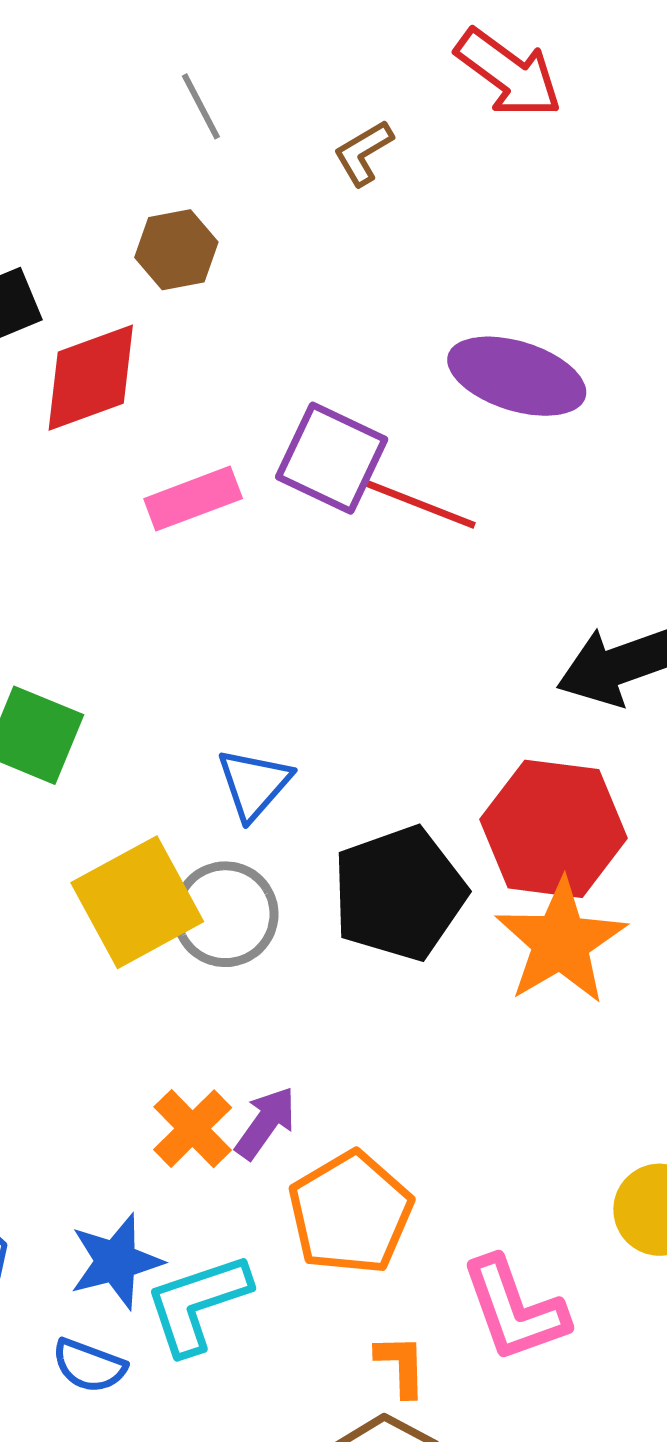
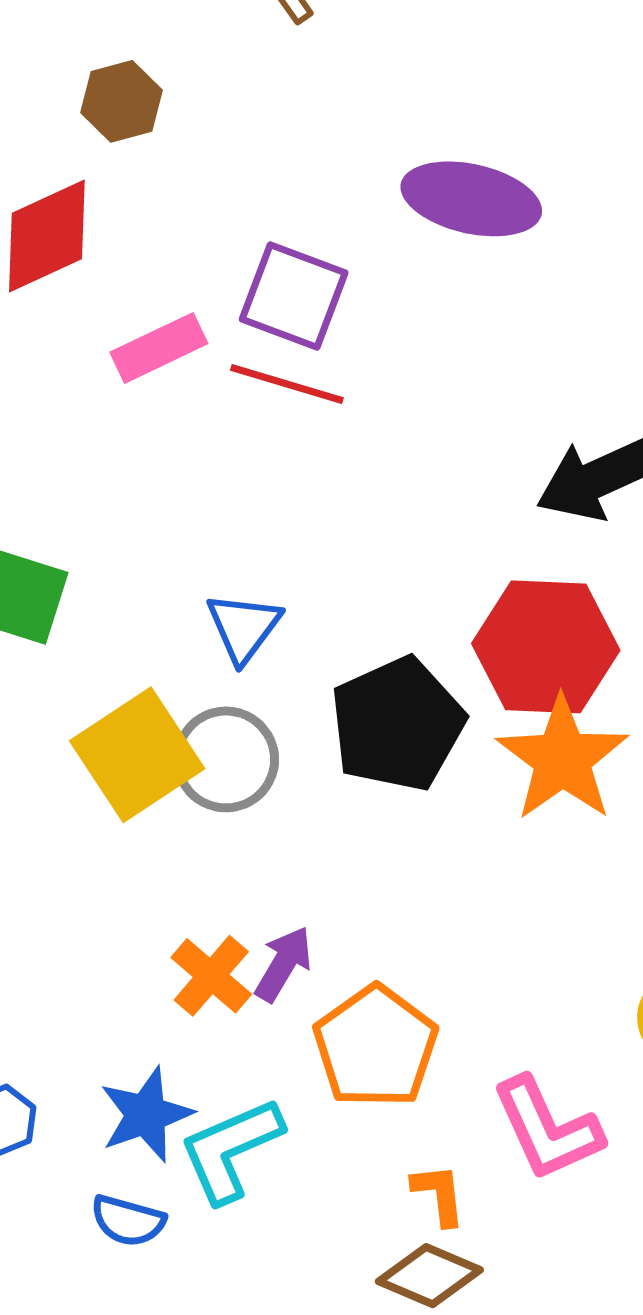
red line: (420, 504) -> (287, 384), moved

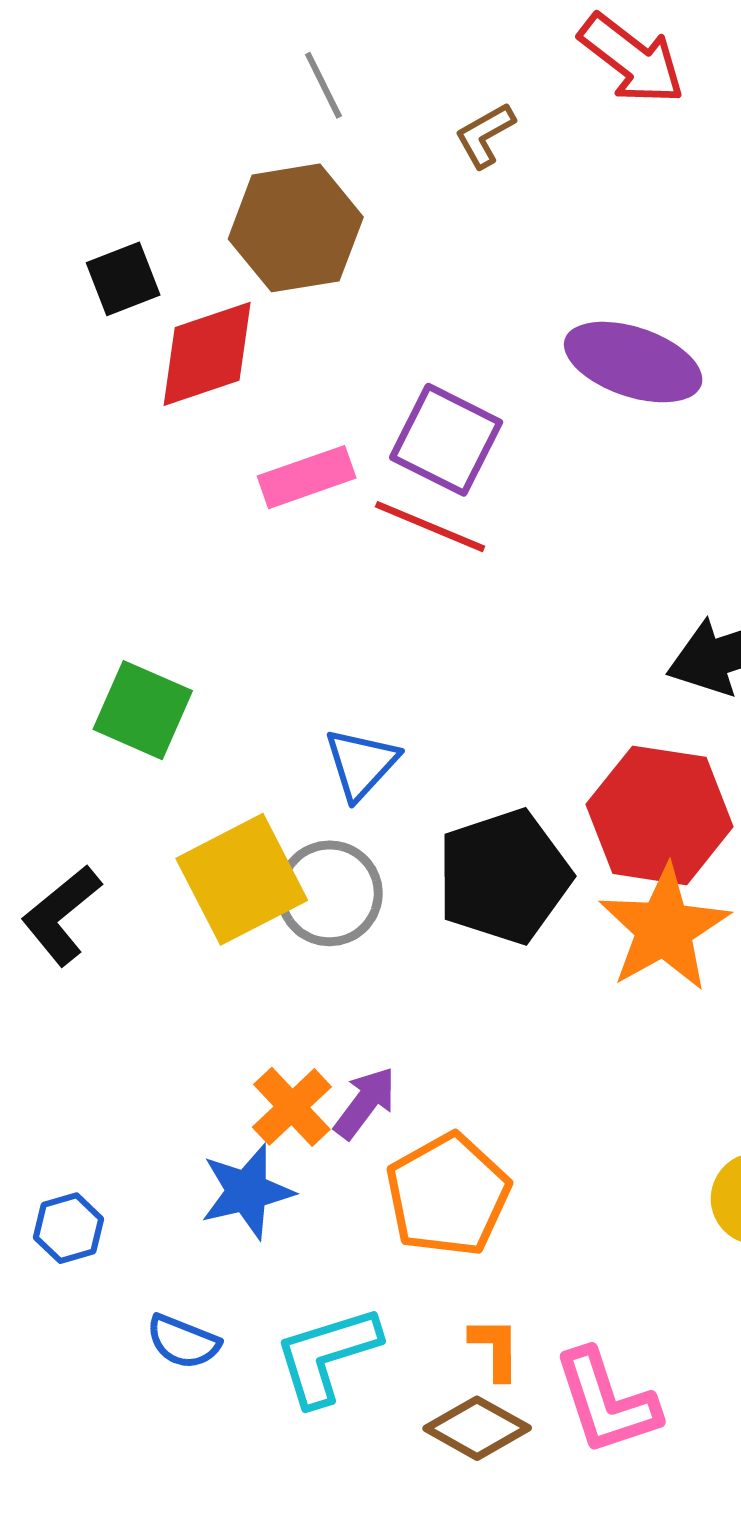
brown hexagon: (122, 101) -> (296, 228), size x1.6
blue star: (146, 1115) -> (247, 1191), moved
pink L-shape: (547, 1129) -> (606, 1402), moved
cyan L-shape: (231, 1150) -> (327, 1355), moved

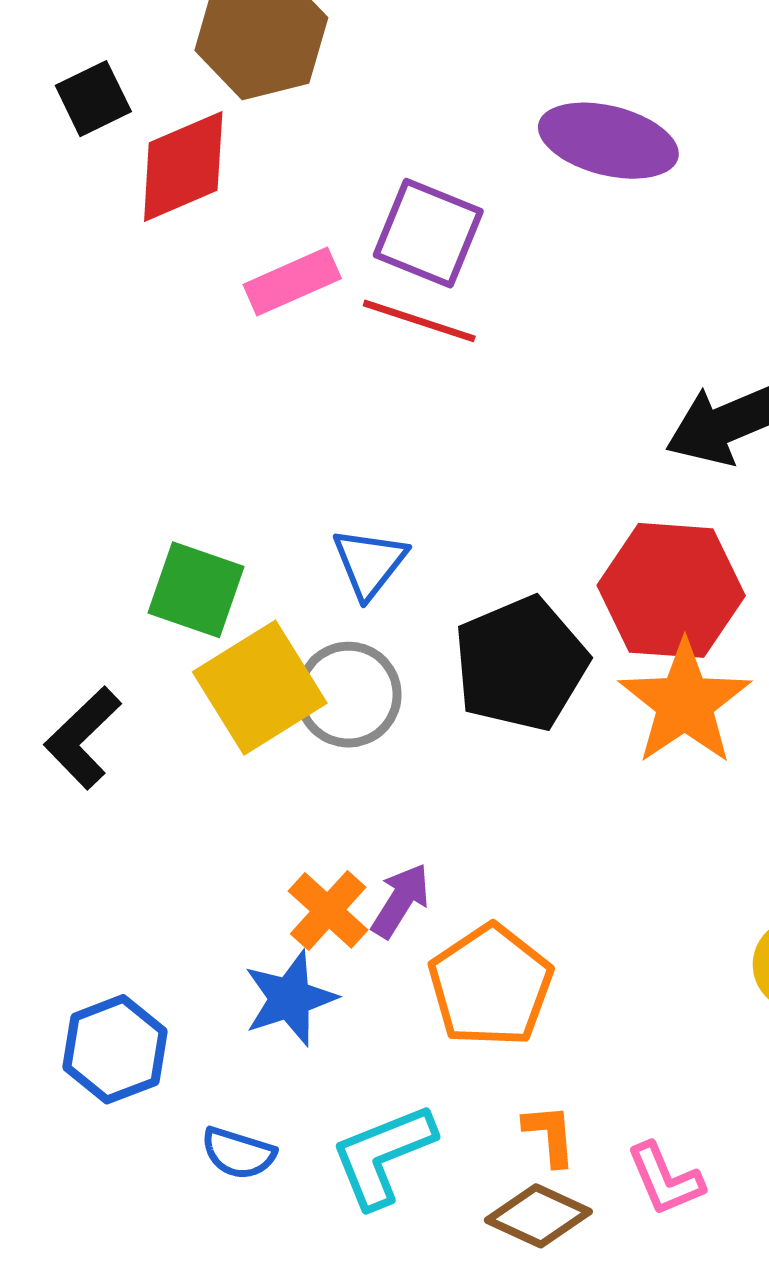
green square: (143, 710) -> (196, 590), moved
blue hexagon: (68, 1228) -> (115, 1049), size x1.5
pink L-shape: (606, 1402) -> (665, 1179), size x0.7

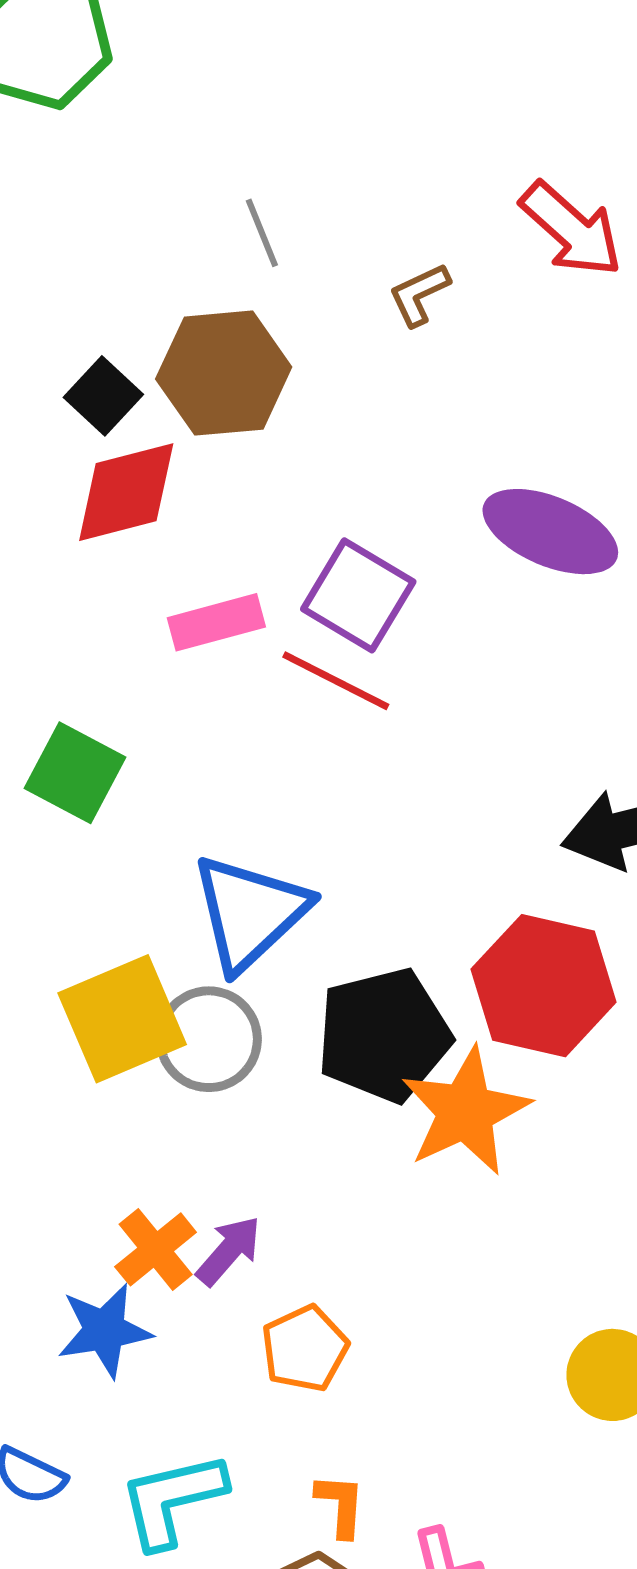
black square: (93, 99) -> (103, 396), moved, turned -30
blue triangle: (370, 563) -> (250, 912), size x1.6
green square: (196, 590) -> (75, 773), moved
orange star: (685, 703) -> (466, 1111), moved
orange pentagon: (491, 986) -> (305, 1349), size x0.7

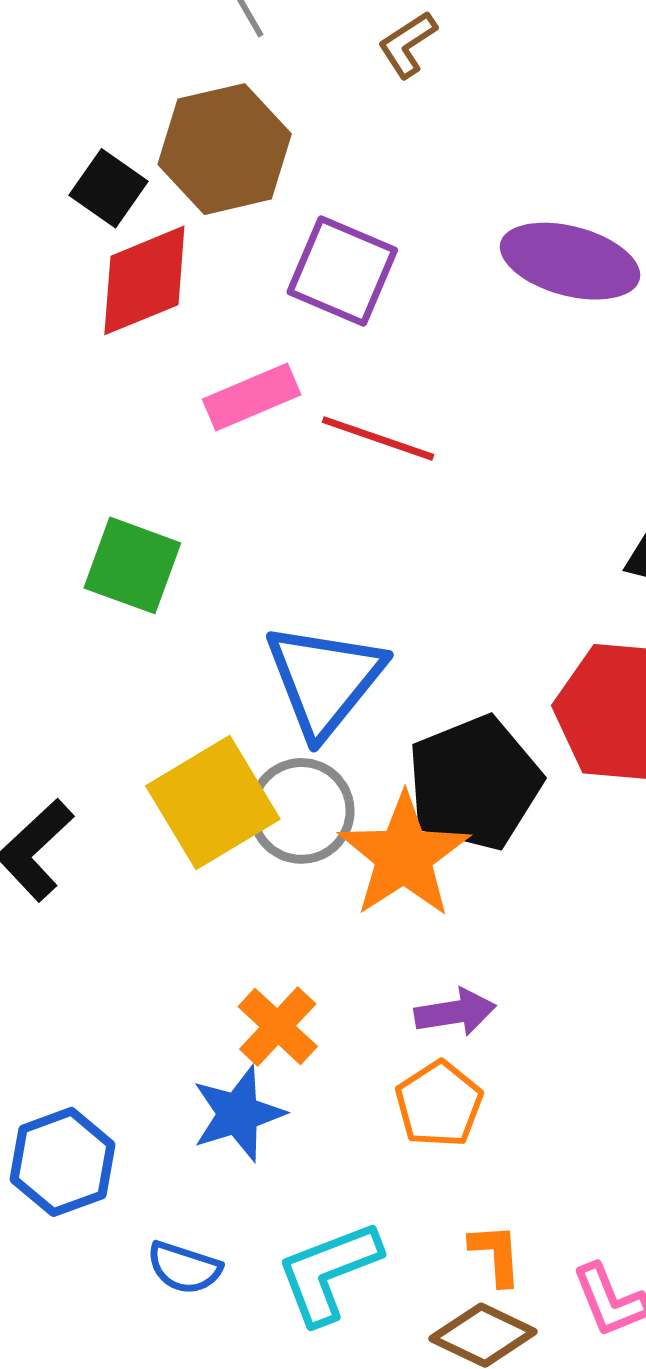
purple square: (358, 595) -> (342, 271), moved
orange star: (466, 1111) -> (404, 856), moved
purple arrow: (229, 1251) -> (455, 1012), moved, turned 48

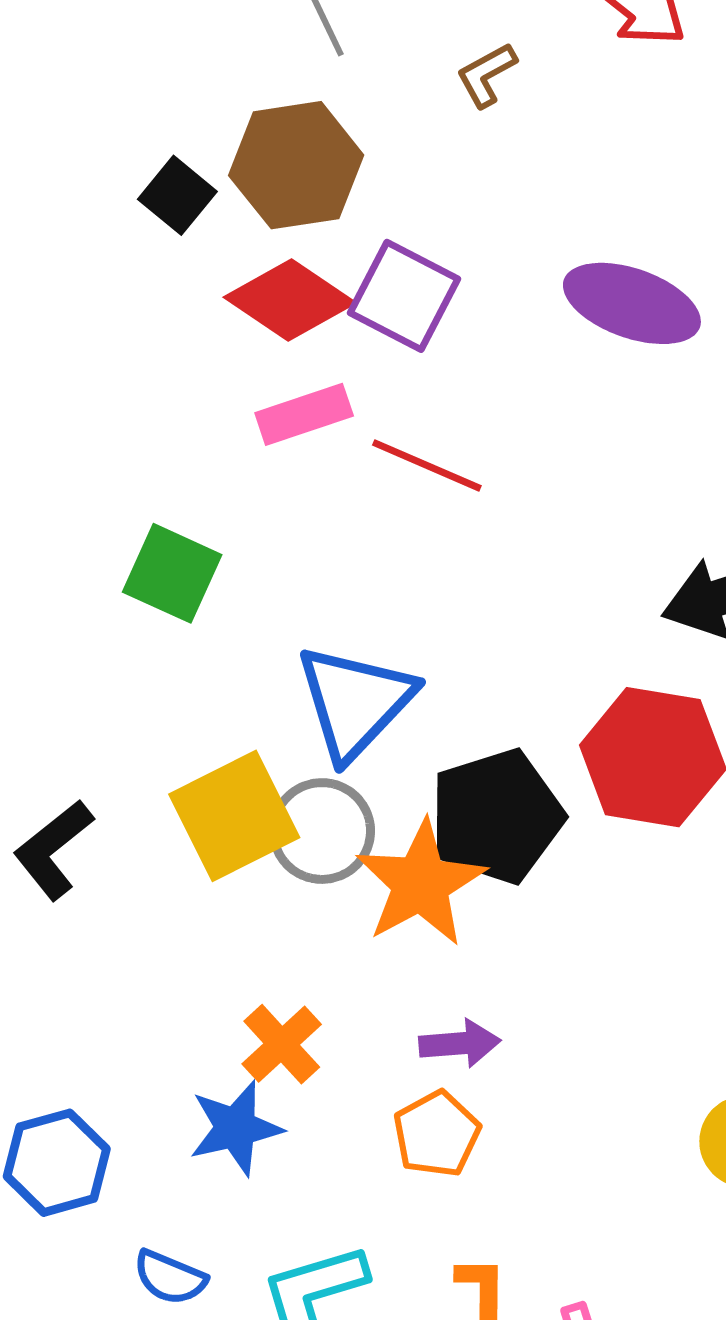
red diamond: (144, 280) -> (290, 300), moved, turned 52

